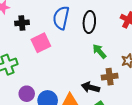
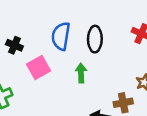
black cross: (22, 23) -> (14, 45), turned 32
green arrow: (99, 51) -> (81, 73), moved, turned 42

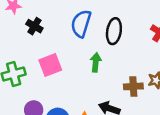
pink square: (38, 68) -> (50, 65), moved
brown cross: (123, 103) -> (133, 86), moved

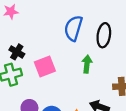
black cross: (34, 26) -> (17, 52), moved

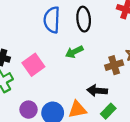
green arrow: (87, 64) -> (74, 52), turned -108

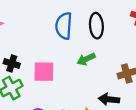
pink square: (33, 65) -> (44, 72), turned 35

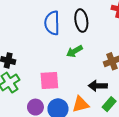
pink square: (44, 72) -> (49, 81), moved

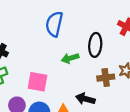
black ellipse: (81, 21) -> (95, 45), moved

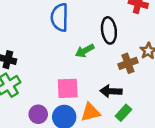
pink square: (37, 82) -> (68, 88), moved

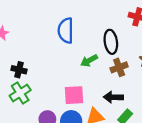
brown cross: (128, 63) -> (119, 67), moved

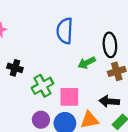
green cross: (20, 93) -> (42, 86), moved

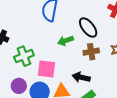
black ellipse: (110, 45) -> (88, 28), turned -40

